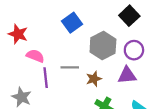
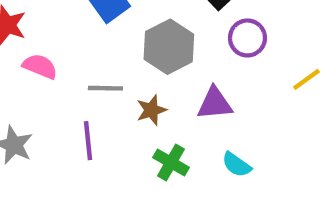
purple circle: (134, 50) -> (247, 38), moved
purple line: (46, 78) -> (88, 141), moved

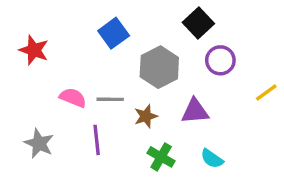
pink semicircle: (40, 66) -> (73, 98), moved

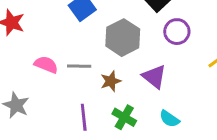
purple triangle: (195, 111) -> (154, 77), turned 44
purple line: (97, 140) -> (84, 117), moved

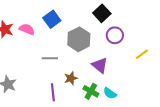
pink semicircle: (46, 65) -> (27, 29), moved
brown star: (111, 81) -> (71, 78), moved
green cross: (124, 117) -> (91, 91), moved

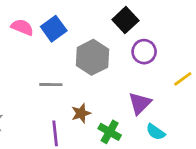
pink semicircle: (27, 29) -> (22, 27), moved
purple triangle: (100, 65) -> (140, 103), moved, turned 36
cyan semicircle: (110, 93) -> (156, 132), moved

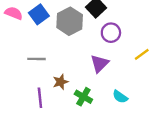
gray hexagon: (92, 57) -> (70, 21), moved
purple triangle: (140, 103) -> (99, 64), moved

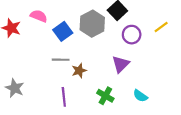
blue square: (39, 14) -> (63, 31), moved
yellow line: (142, 54) -> (161, 27), moved
brown star: (61, 82) -> (79, 71), moved

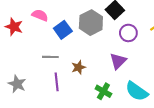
gray line: (61, 60) -> (50, 57), moved
cyan semicircle: (140, 96) -> (137, 91), size x1.6
purple line: (64, 97) -> (57, 82), moved

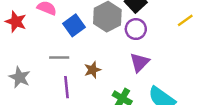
purple circle: (128, 33) -> (136, 29), moved
gray star: (17, 84) -> (20, 77), moved

